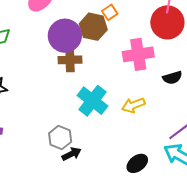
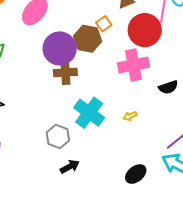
red circle: (167, 22) -> (145, 30), moved
yellow arrow: (133, 105) -> (130, 116), size x0.6
gray hexagon: (60, 138) -> (58, 136), moved

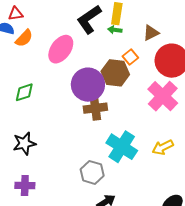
pink cross: (133, 65) -> (163, 96), turned -32
yellow arrow: (130, 116) -> (163, 147), size x1.5

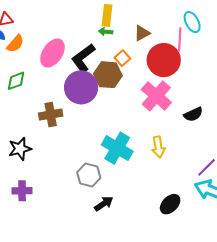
black L-shape: (89, 19) -> (83, 58), moved
green diamond: (24, 92) -> (16, 81), moved
brown cross: (95, 108) -> (51, 115), moved
yellow arrow: (163, 147) -> (158, 147), turned -70

